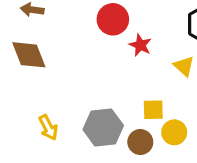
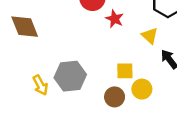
gray hexagon: (103, 127) -> (70, 76), moved

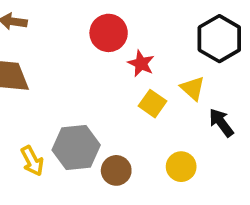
yellow square: (125, 71) -> (153, 104), moved, turned 36
brown circle: (115, 97) -> (116, 170), moved

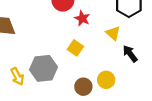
yellow square: (153, 104) -> (75, 48), moved
brown circle: (116, 170) -> (83, 87), moved

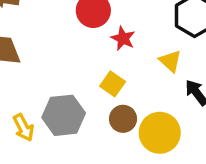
yellow circle: (106, 80) -> (160, 133), size x1.5
brown circle: (83, 87) -> (123, 119), moved

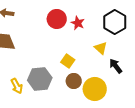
red star: (123, 38) -> (78, 23), moved

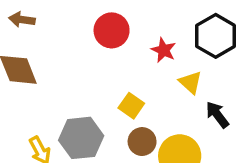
red star: (78, 23) -> (164, 50), moved

